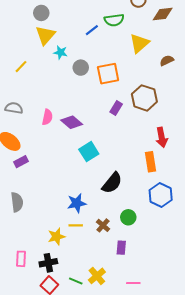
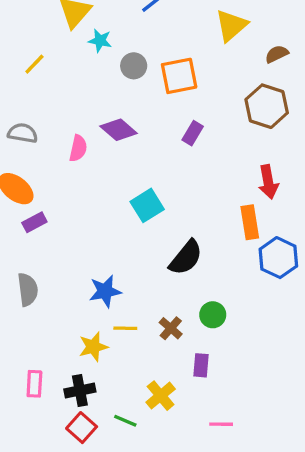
brown hexagon: (144, 98) -> (267, 106), moved
purple diamond: (72, 122) -> (119, 130), moved
blue hexagon: (161, 195) -> (278, 258), moved
blue star: (77, 203) -> (105, 291), moved
yellow cross: (97, 276) -> (161, 396), moved

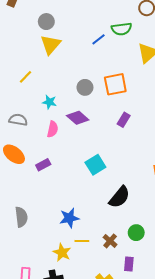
cyan star: (100, 41) -> (49, 102), moved
gray circle: (134, 66) -> (85, 87), moved
purple rectangle: (34, 222) -> (43, 165), moved
yellow star: (93, 347) -> (62, 252), turned -30

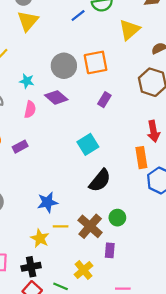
gray circle: (85, 87) -> (64, 66), size x1.5
cyan square: (95, 165) -> (88, 144), moved
brown cross: (110, 241) -> (90, 226), size x1.6

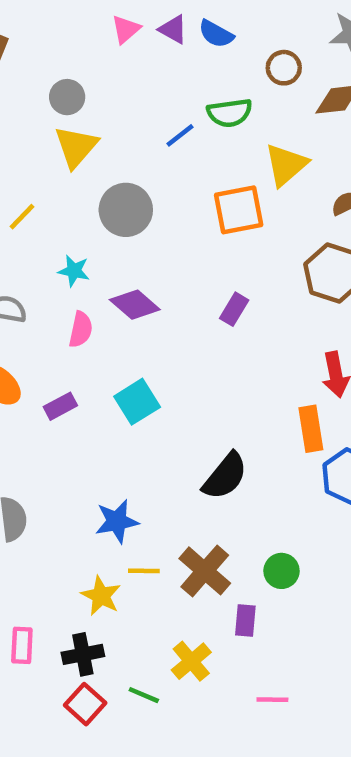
orange square: (96, 62) -> (239, 210), moved
gray circle: (64, 66) -> (126, 210), moved
cyan square: (88, 144) -> (137, 402), moved
green circle: (117, 218) -> (281, 571), moved

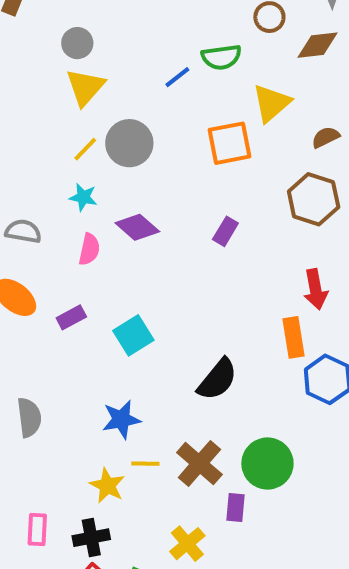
yellow line: (22, 217) -> (85, 149), moved
cyan square: (137, 402) -> (133, 335), moved
green circle: (281, 571) -> (267, 464), size x1.6

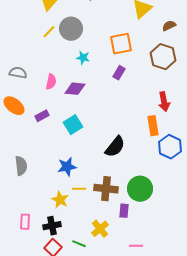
orange square: (229, 143) -> (121, 44), moved
cyan star: (83, 197) -> (83, 58), moved
purple diamond: (137, 227) -> (75, 89), moved, turned -35
brown cross: (199, 464) -> (106, 189), turned -35

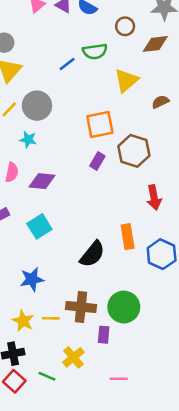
brown hexagon: (163, 57) -> (134, 151), moved
cyan star: (83, 58) -> (28, 140), moved
orange rectangle: (153, 126) -> (128, 237), moved
yellow line: (79, 189) -> (51, 318), moved

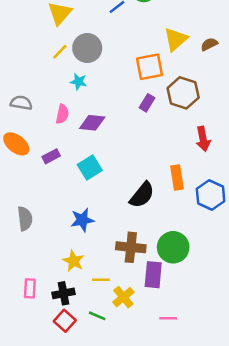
yellow triangle: (126, 80) -> (176, 39), moved
yellow line: (51, 318) -> (101, 280), moved
purple rectangle: (104, 335) -> (153, 275), size x1.5

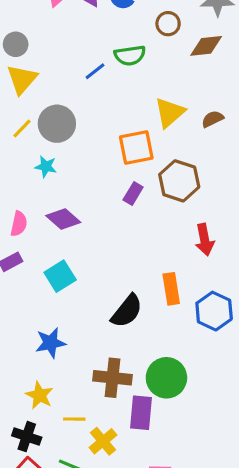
pink semicircle: (62, 114) -> (19, 224), moved
purple diamond: (92, 123) -> (63, 219), turned 35
black cross: (64, 293) -> (27, 437), turned 30

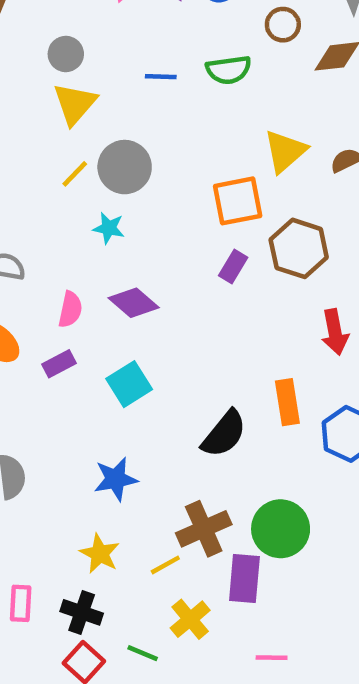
blue line: (95, 71) -> (161, 77), moved, turned 40
brown cross: (112, 378) -> (204, 529), turned -30
yellow line: (74, 419) -> (165, 565), moved, turned -30

